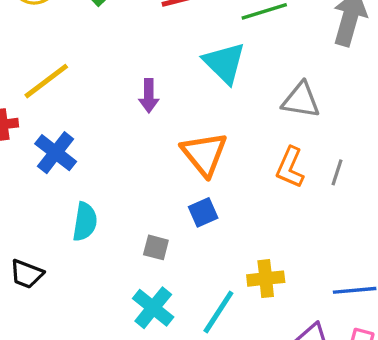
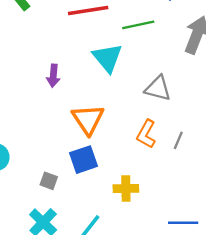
blue square: (203, 212) -> (83, 160), size x1.4
yellow cross: (266, 279) -> (126, 188), moved

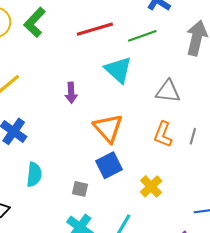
yellow cross: (126, 188) -> (151, 186), turned -35

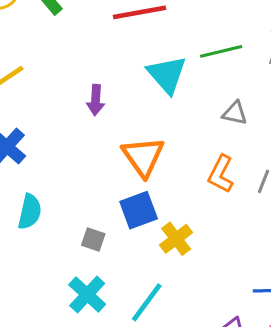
green line: (142, 36) -> (221, 51), moved
gray triangle: (168, 91) -> (235, 113), size x0.7
yellow cross: (151, 186) -> (176, 239), moved

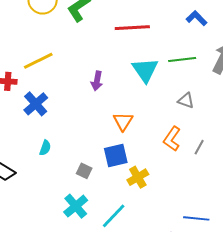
orange triangle: (143, 157) -> (123, 121), size x0.7
cyan semicircle: (30, 212) -> (45, 148), size x0.7

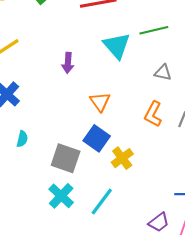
blue square: (116, 156) -> (97, 138), turned -35
gray square: (84, 171) -> (66, 158), size x1.8

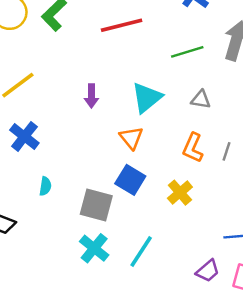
cyan triangle: (117, 46) -> (147, 98), moved, turned 36
yellow cross: (122, 158) -> (180, 193), moved

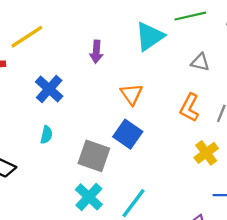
cyan triangle: (147, 98) -> (150, 36), moved
blue cross: (24, 137) -> (49, 89), moved
yellow cross: (180, 193) -> (206, 153), moved

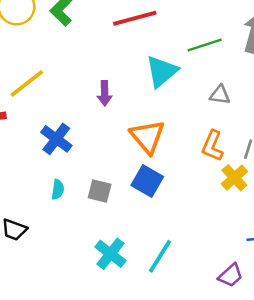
orange triangle: (131, 94) -> (147, 137), size x1.4
yellow cross: (206, 153) -> (234, 178), moved
gray square: (94, 156) -> (100, 191), moved, size x0.7

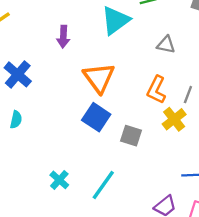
gray square: (100, 191) -> (131, 136), moved
cyan cross: (110, 254) -> (59, 180), size x0.7

